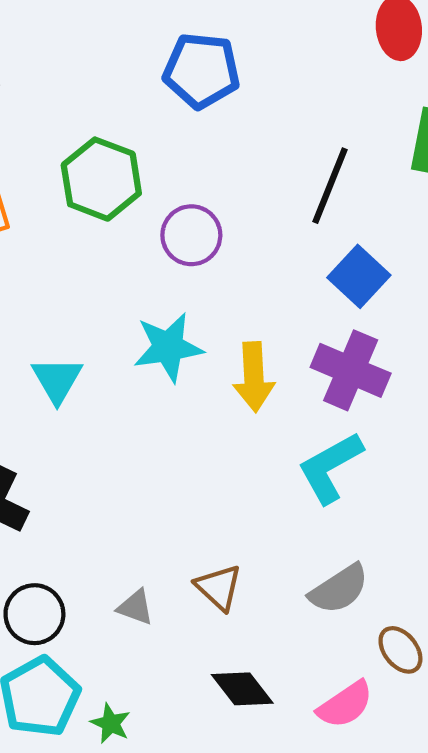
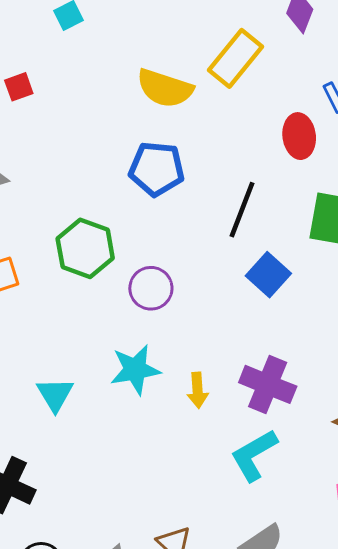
black line: (330, 186) -> (242, 210), moved
blue square: (359, 276) -> (268, 275), moved
yellow arrow: (254, 377) -> (198, 390), size x0.7

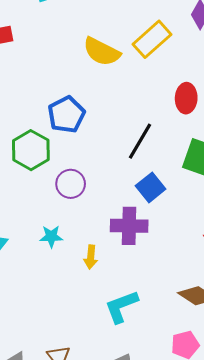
blue pentagon: (157, 169) -> (66, 115), moved, turned 30
cyan star: (135, 370) -> (51, 237), size x0.7
purple cross: (268, 384) -> (129, 226), moved, turned -30

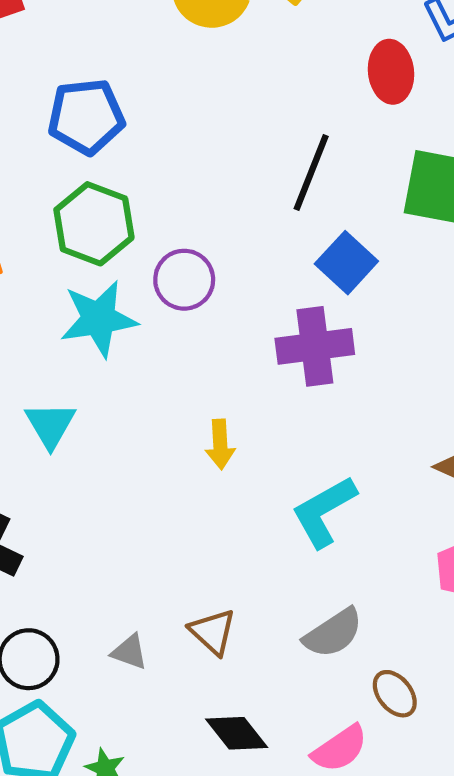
blue pentagon: (66, 115) -> (86, 117), moved, turned 30
cyan star: (51, 237) -> (99, 319), moved, size x1.6
yellow arrow: (91, 257) -> (220, 444), moved

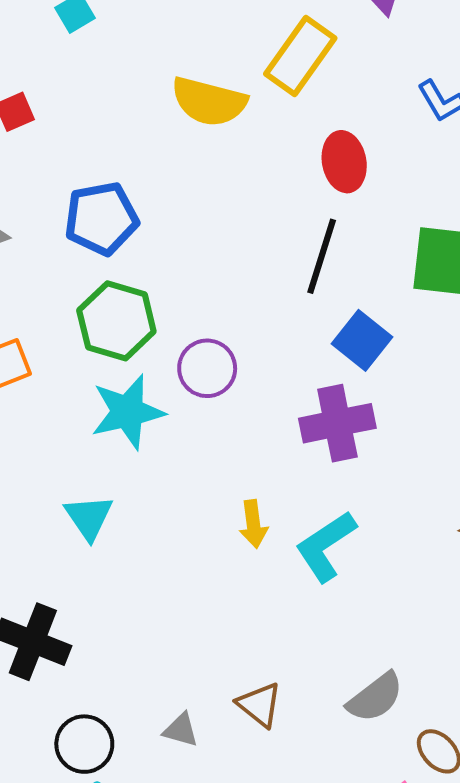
red ellipse: (391, 72) -> (344, 162), moved
cyan L-shape: (324, 511) -> (326, 546), moved

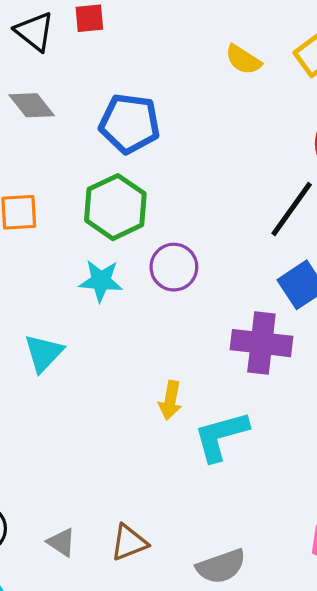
yellow semicircle: (209, 102) -> (243, 60), size x0.6
cyan star: (128, 412) -> (101, 281), size x0.7
brown triangle: (259, 705) -> (129, 543), turned 42

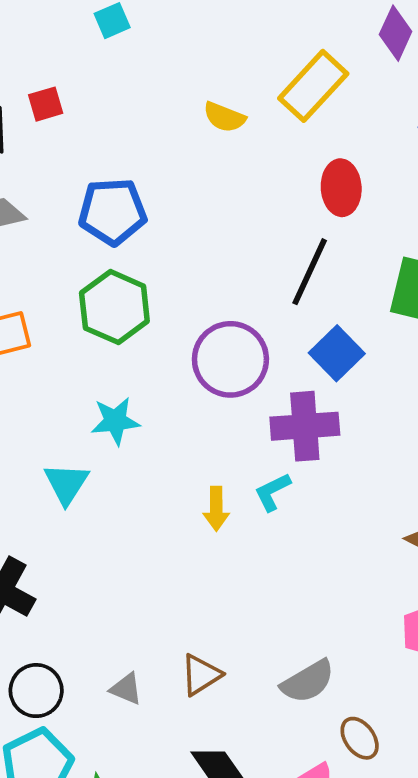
purple circle: (174, 267) -> (230, 359), moved, size x1.4
cyan star: (101, 281) -> (115, 421), moved
cyan L-shape: (221, 436) -> (273, 492), moved, size x0.6

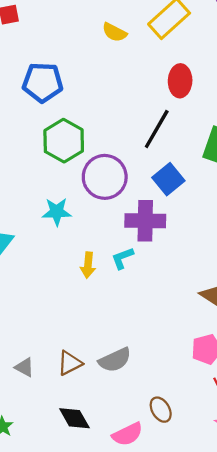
green hexagon: (114, 307) -> (64, 141), moved
cyan star: (115, 421) -> (57, 212), moved
gray semicircle: (308, 681) -> (115, 360), moved

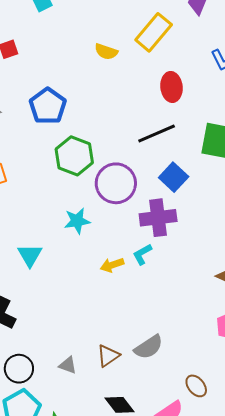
blue pentagon: (43, 82) -> (48, 106), turned -30
black line: (157, 129) -> (157, 133), turned 45
yellow arrow: (88, 265) -> (112, 265), turned 75

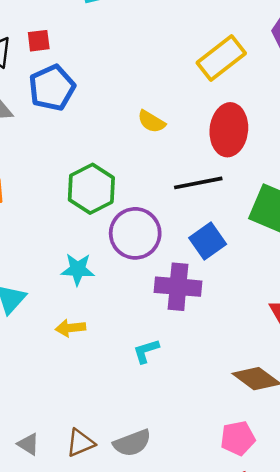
yellow semicircle: (106, 52) -> (151, 122), moved
red ellipse: (171, 87) -> (229, 130), size x1.4
blue pentagon: (48, 106) -> (52, 88), moved
cyan L-shape: (142, 254) -> (146, 351), moved
yellow arrow: (112, 265) -> (70, 328), moved

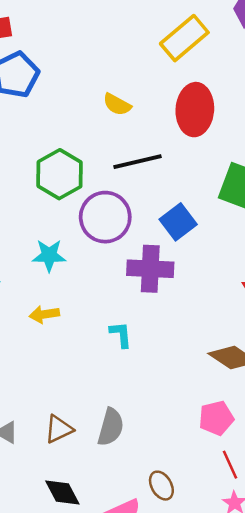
black line: (198, 183) -> (138, 162), moved
cyan L-shape: (146, 351) -> (121, 335), turned 104
gray semicircle: (132, 443) -> (111, 427), turned -51

